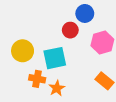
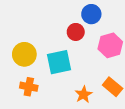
orange cross: (37, 79) -> (29, 87), moved
orange star: (57, 88) -> (84, 95), moved

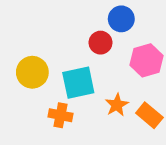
orange cross: (29, 87) -> (60, 115), moved
orange star: (84, 95) -> (117, 105), moved

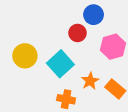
cyan square: (78, 83) -> (60, 64), turned -30
orange cross: (60, 115) -> (66, 99), moved

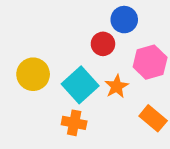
orange star: (90, 81) -> (117, 86), moved
orange cross: (66, 99) -> (74, 123), moved

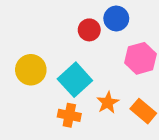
red circle: (103, 44) -> (89, 30), moved
orange star: (117, 86) -> (108, 103), moved

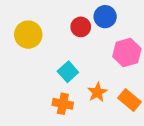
yellow circle: (31, 70) -> (28, 35), moved
cyan square: (75, 80) -> (68, 72), size x0.7

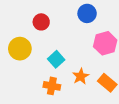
red circle: (81, 27) -> (41, 22), moved
yellow circle: (28, 35) -> (20, 49), moved

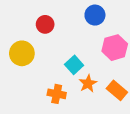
cyan square: (56, 59) -> (74, 65), moved

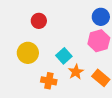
blue circle: (95, 15) -> (101, 17), moved
yellow circle: (22, 53) -> (28, 53), moved

